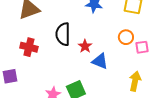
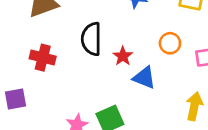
orange circle: (126, 37) -> (170, 43), moved

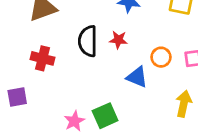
orange circle: (170, 43) -> (161, 57), moved
red star: (123, 56) -> (118, 40), moved, turned -30

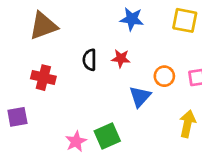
black semicircle: (88, 41) -> (90, 60), size x0.7
blue triangle: (137, 77) -> (140, 97), turned 50

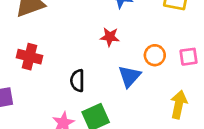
black semicircle: (90, 60) -> (77, 81), moved

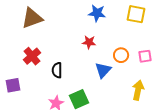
red cross: (30, 57) -> (32, 56), turned 36
black semicircle: (77, 81) -> (57, 70), moved

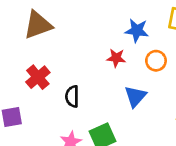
blue star: (97, 13) -> (137, 30), moved
orange circle: (121, 55) -> (156, 61), moved

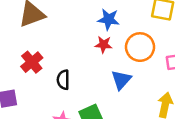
blue star: (137, 30) -> (109, 19), moved
orange circle: (156, 61) -> (140, 47), size x1.5

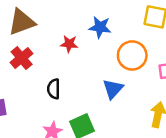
red star: (104, 44) -> (69, 44), moved
red cross: (32, 62) -> (22, 58), moved

